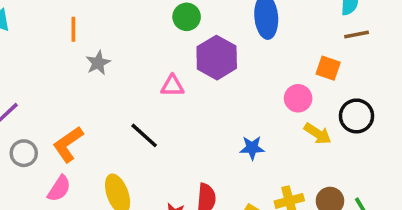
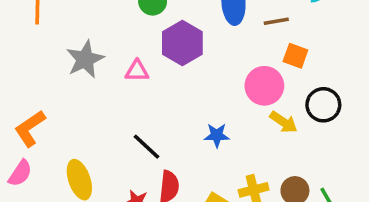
brown line: (357, 35) -> (276, 21), moved
gray star: (98, 63) -> (85, 59), moved, size x1.5
pink circle: (298, 98) -> (264, 86), size x1.4
black line: (144, 135) -> (146, 147), moved

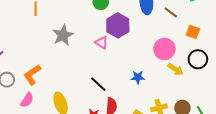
brown line: (276, 21) -> (171, 12), turned 48
orange square: (295, 56) -> (193, 32), moved
pink triangle: (137, 71) -> (102, 43), moved, turned 32

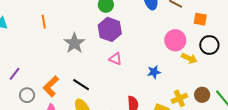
purple hexagon: (118, 25) -> (110, 29), moved
pink triangle: (102, 43) -> (115, 59), moved
black line: (98, 84) -> (81, 85), moved

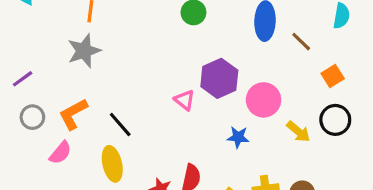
orange square: (200, 19) -> (333, 76), turned 32
purple hexagon: (110, 29) -> (219, 78), moved
pink circle: (175, 40) -> (264, 100), moved
gray star: (74, 43) -> (84, 51), moved

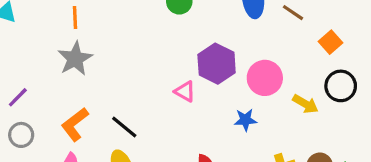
gray circle: (32, 117) -> (21, 135), moved

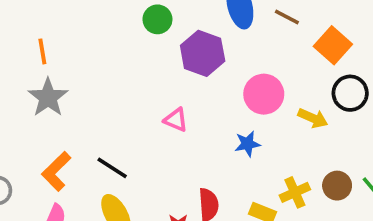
orange square: (330, 42) -> (333, 45), size x1.4
purple hexagon: (217, 64) -> (203, 53), moved

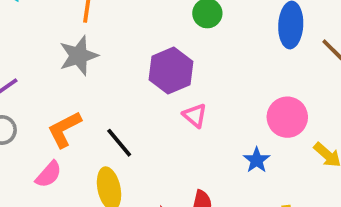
purple hexagon: (203, 53) -> (171, 71), moved
blue star: (247, 144) -> (257, 160), turned 30

